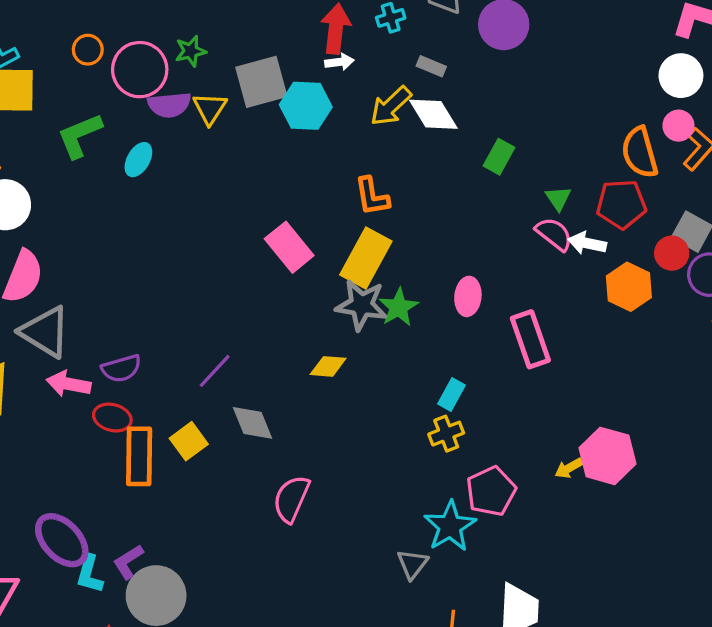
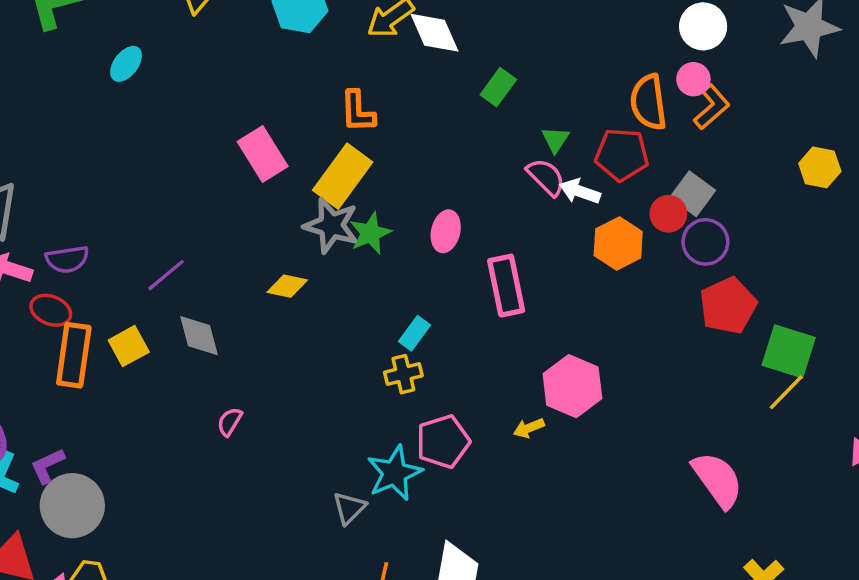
cyan ellipse: (138, 160) -> (126, 64), moved
pink hexagon: (607, 456) -> (572, 386), moved
pink semicircle: (291, 499) -> (230, 422), size x0.6

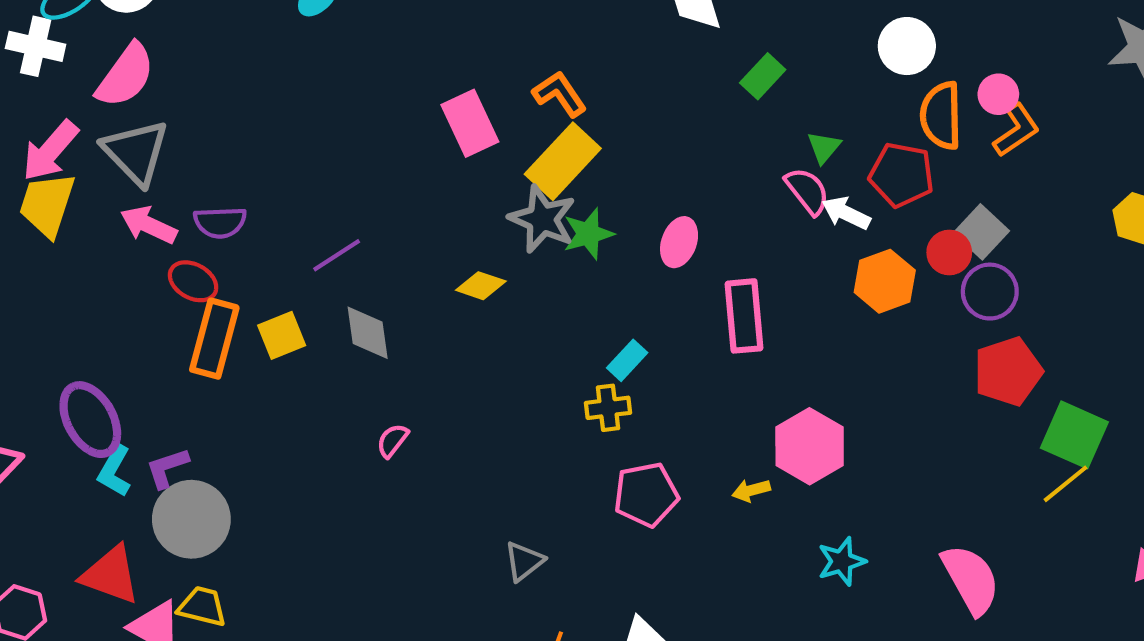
white circle: (703, 26) -> (907, 46), moved
orange L-shape: (358, 111) -> (560, 94), moved, turned 141
cyan star: (394, 473) -> (842, 561), moved, size x0.7

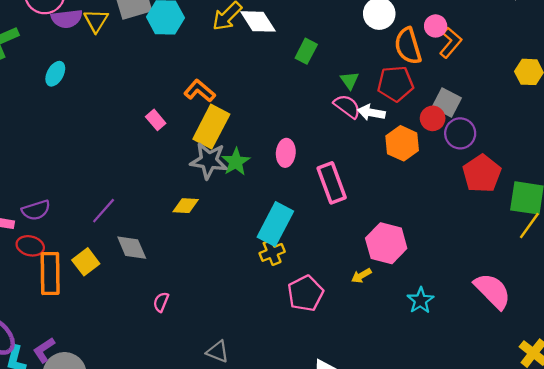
pink rectangle: (470, 123) -> (156, 120), size x0.6
cyan rectangle: (627, 360) -> (275, 224), size x1.8
gray triangle: (524, 561) -> (218, 352), moved, turned -45

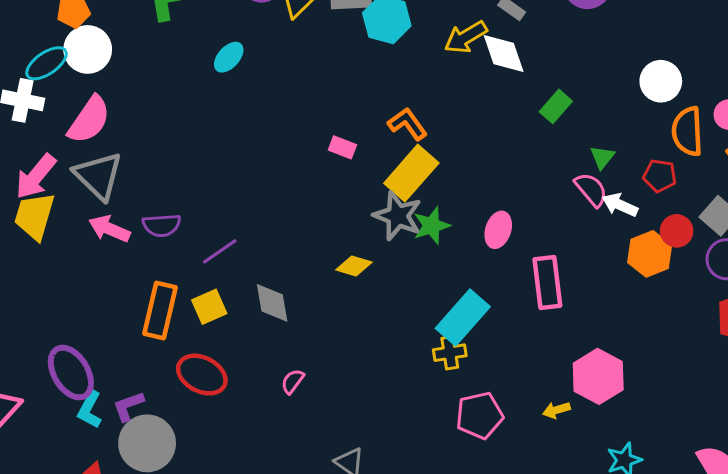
red pentagon: (395, 84) -> (660, 176), size x0.7
red circle: (433, 118) -> (677, 231), moved
pink rectangle: (156, 120) -> (342, 147), turned -42
purple line: (104, 211) -> (220, 251), moved
red ellipse: (30, 246) -> (202, 375), moved, size x1.4

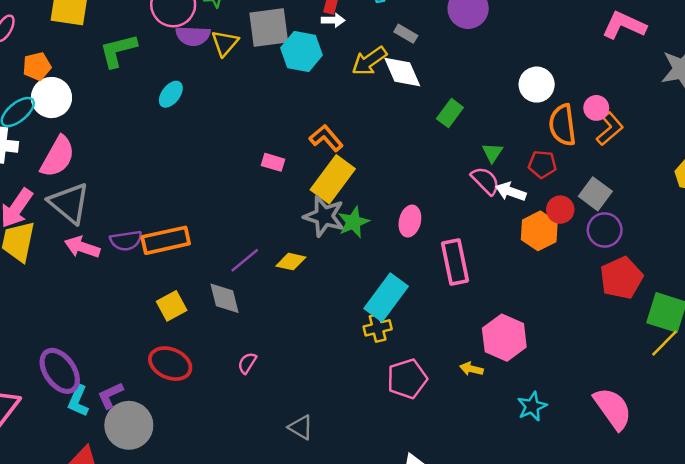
purple line: (220, 251) -> (245, 260), moved
orange rectangle: (160, 311) -> (166, 240), moved, turned 69
yellow arrow: (556, 410) -> (471, 369), turned 35

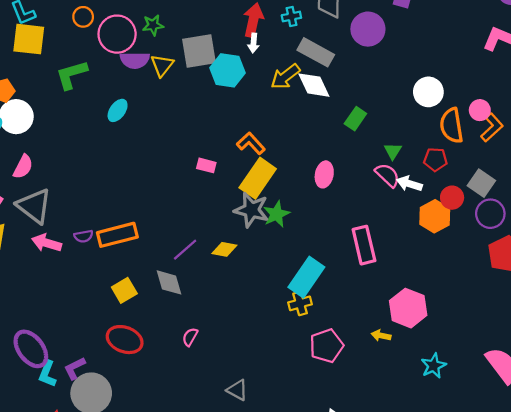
white arrow: (333, 20) -> (253, 43), turned 96
gray rectangle: (406, 34) -> (316, 52), size x1.8
pink semicircle: (58, 157) -> (23, 167), size x0.7
pink ellipse: (410, 221) -> (324, 174), moved
purple semicircle: (126, 241) -> (84, 236), size x0.7

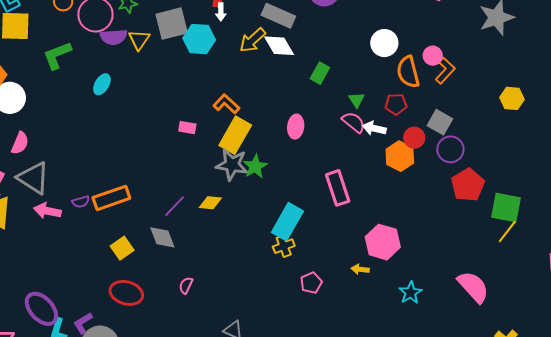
pink pentagon: (327, 346) -> (311, 283), size x0.7

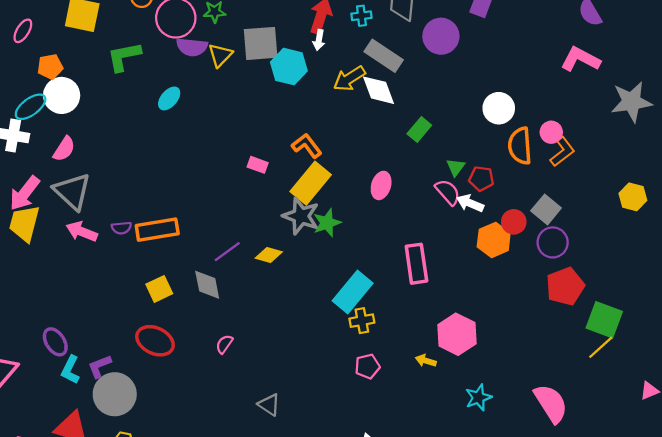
red pentagon: (396, 104) -> (481, 179), moved
yellow cross: (284, 246) -> (362, 321), moved
purple ellipse: (41, 309) -> (55, 342), size x0.7

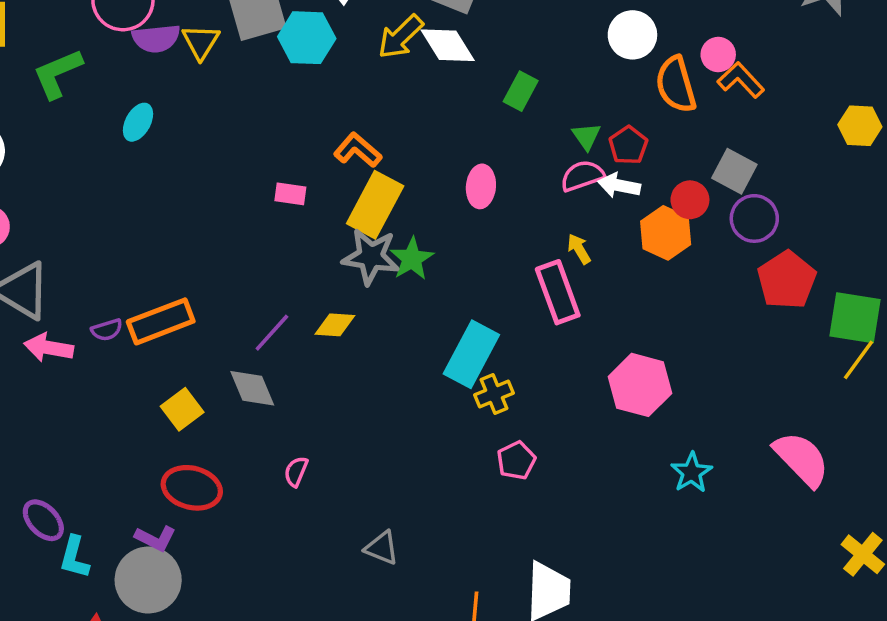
orange L-shape: (562, 152) -> (741, 80), turned -84
red pentagon: (481, 179) -> (628, 145), turned -30
pink semicircle: (448, 192) -> (582, 176), turned -56
yellow arrow: (426, 361) -> (579, 249), moved, turned 54
purple L-shape: (100, 366) -> (155, 538), moved, turned -120

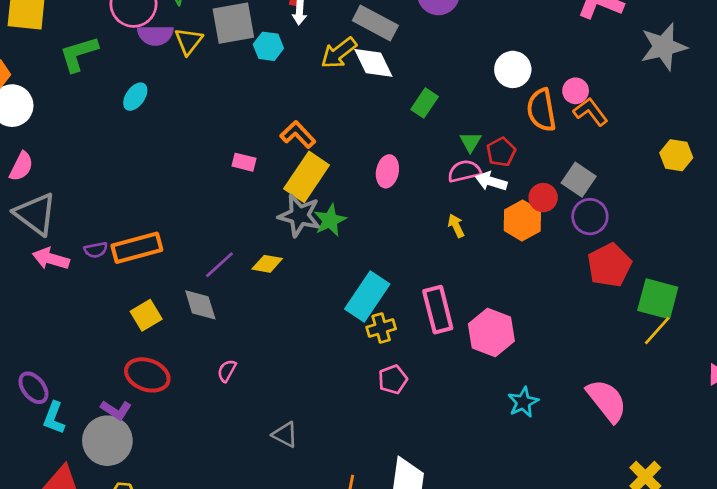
cyan hexagon: (307, 38) -> (268, 46), size x0.7
pink rectangle: (558, 292) -> (438, 310), moved

